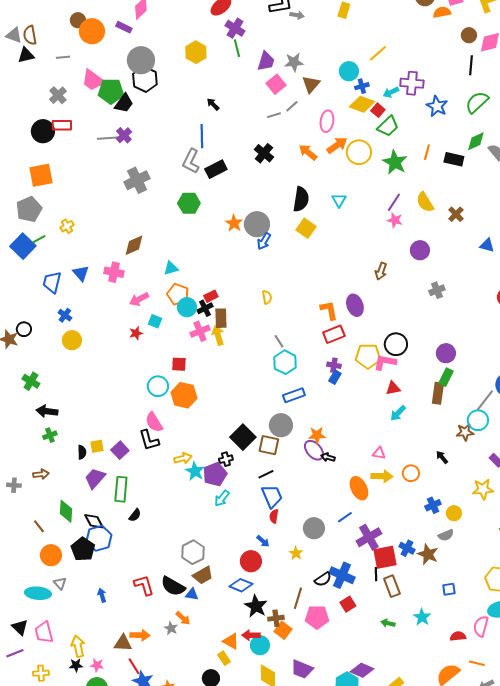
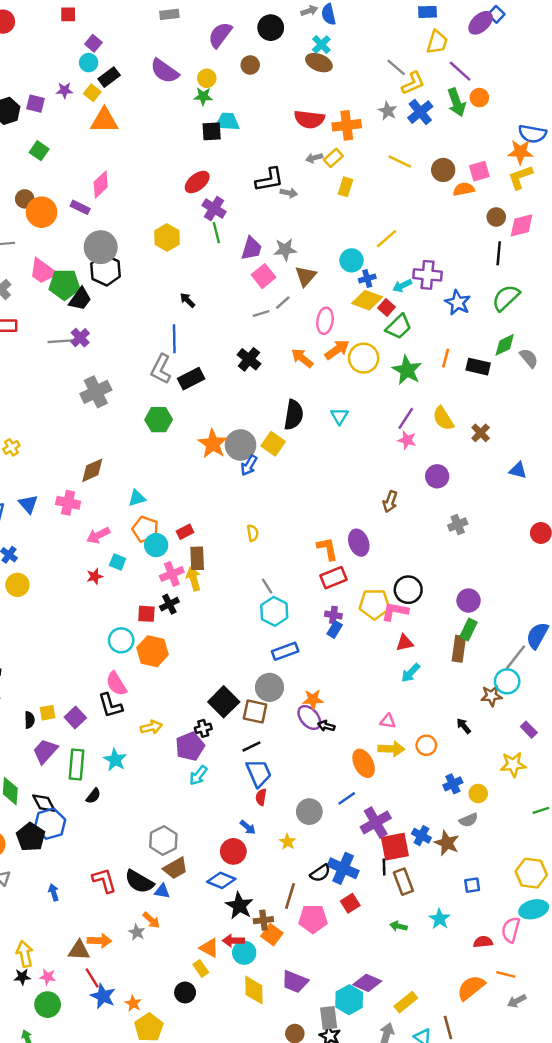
orange star: (234, 223) -> (213, 444), size x1.4
yellow square: (306, 228) -> (273, 444), moved
black cross: (205, 308) -> (169, 604), moved
cyan star: (195, 471) -> (115, 760), moved

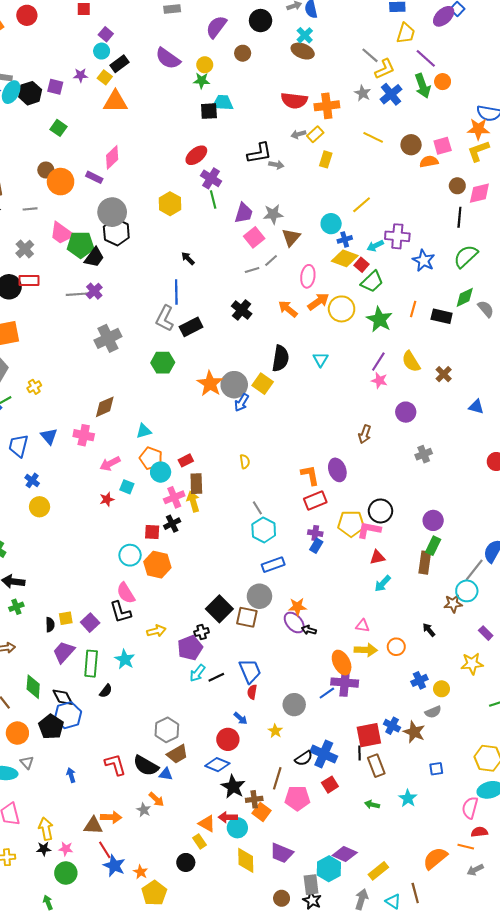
black line: (251, 746) -> (216, 677), moved
purple cross: (376, 822) -> (345, 683), moved, turned 35
red semicircle: (483, 942) -> (479, 832), moved

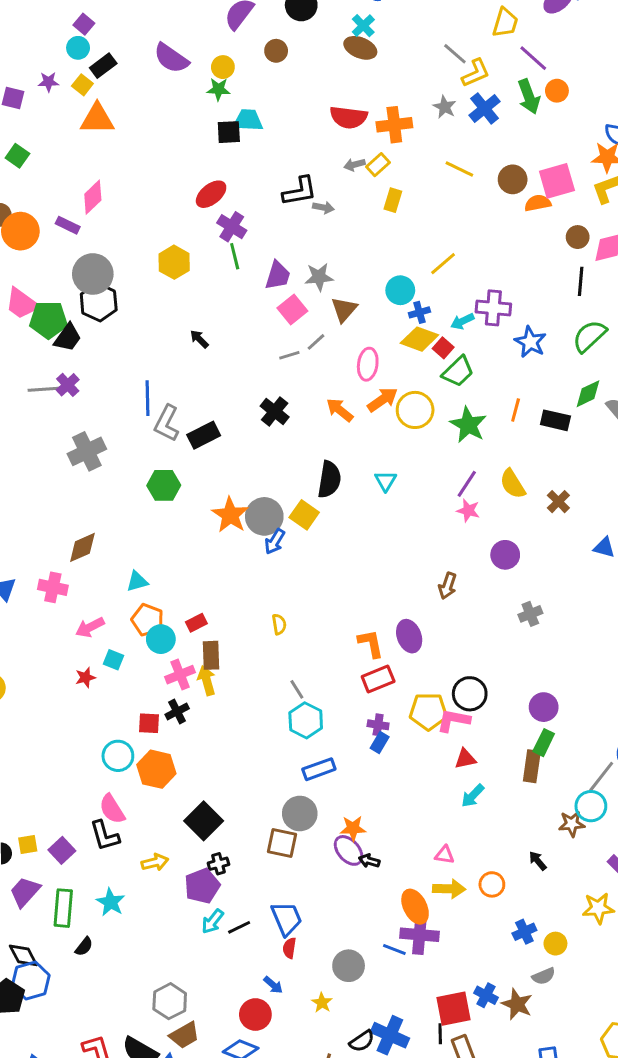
pink square: (443, 146) -> (557, 181), size x1.4
blue line: (176, 292) -> (148, 398), moved
black square: (219, 609) -> (204, 821), moved
blue line: (327, 693) -> (394, 949), turned 56

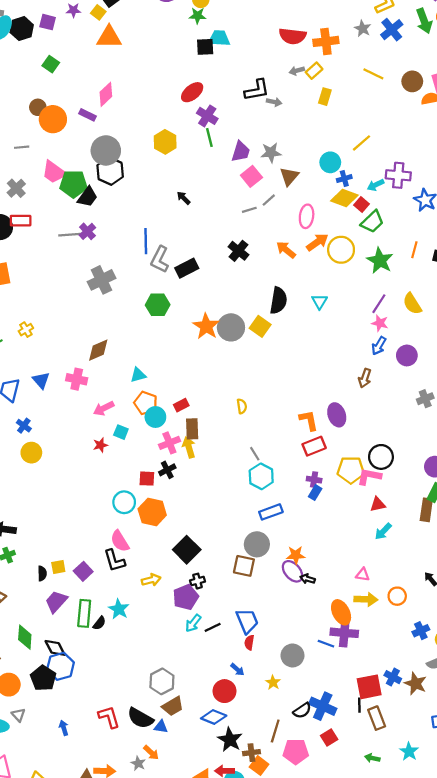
blue arrow: (275, 542) -> (379, 346), moved
black semicircle: (84, 947) -> (99, 623), moved

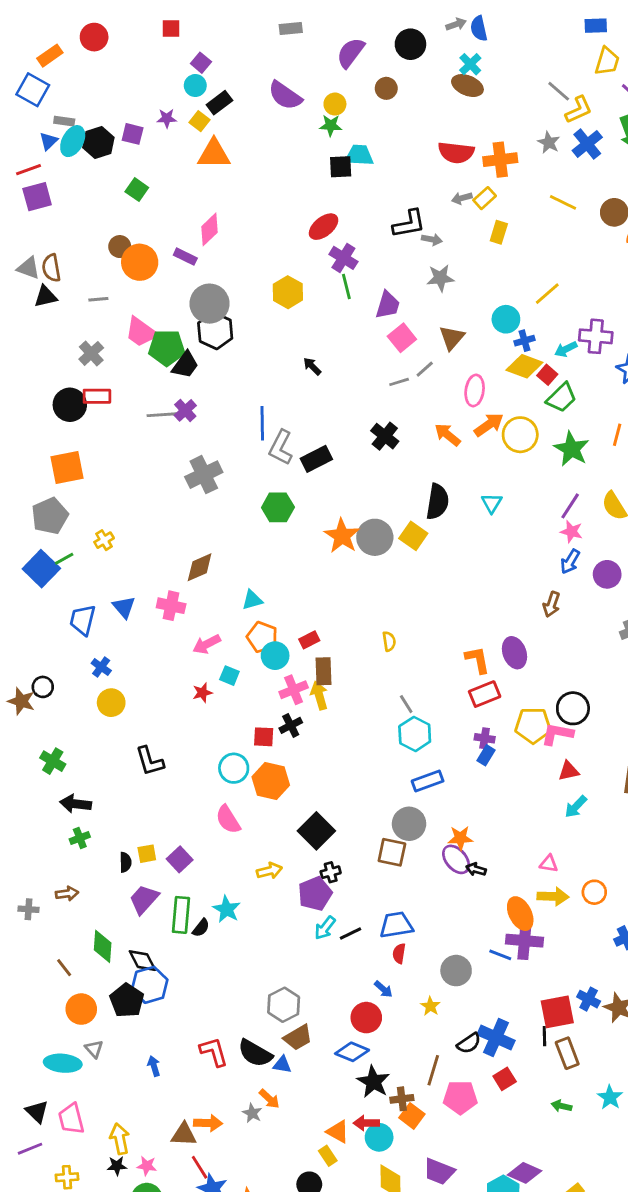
gray star: (271, 153) -> (440, 278), moved
black L-shape: (114, 561) -> (150, 761), moved
blue trapezoid: (247, 621) -> (396, 925), turned -76

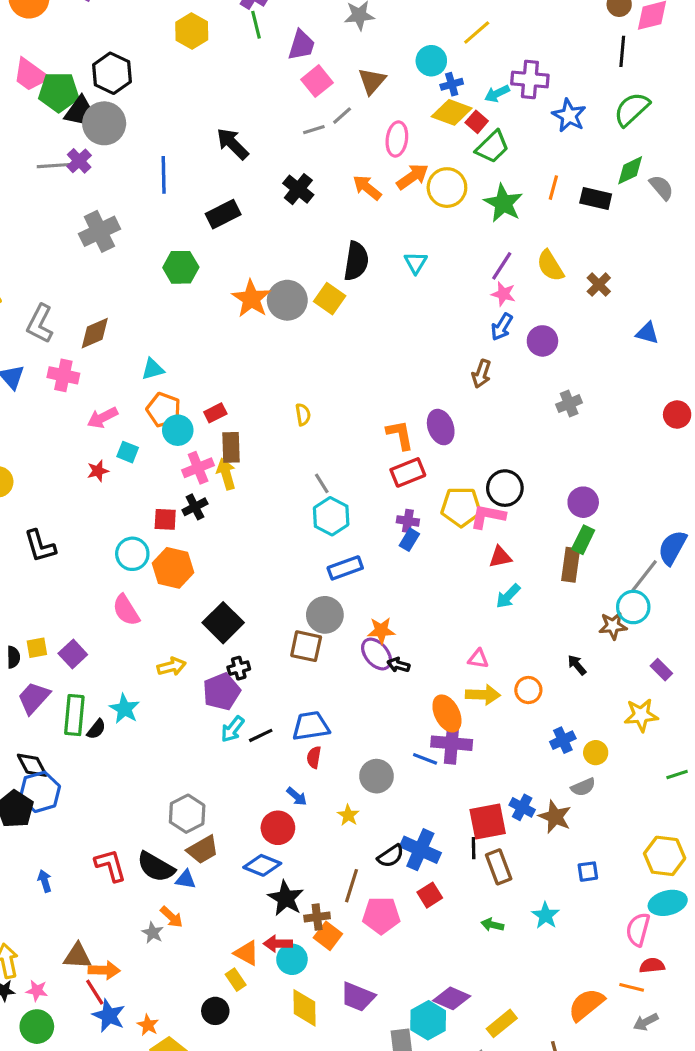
gray circle: (210, 304) -> (104, 123), moved
black arrow: (312, 366) -> (233, 144), moved, size x1.6
gray L-shape: (281, 448) -> (40, 324), moved
orange arrow: (208, 1123) -> (104, 970), moved

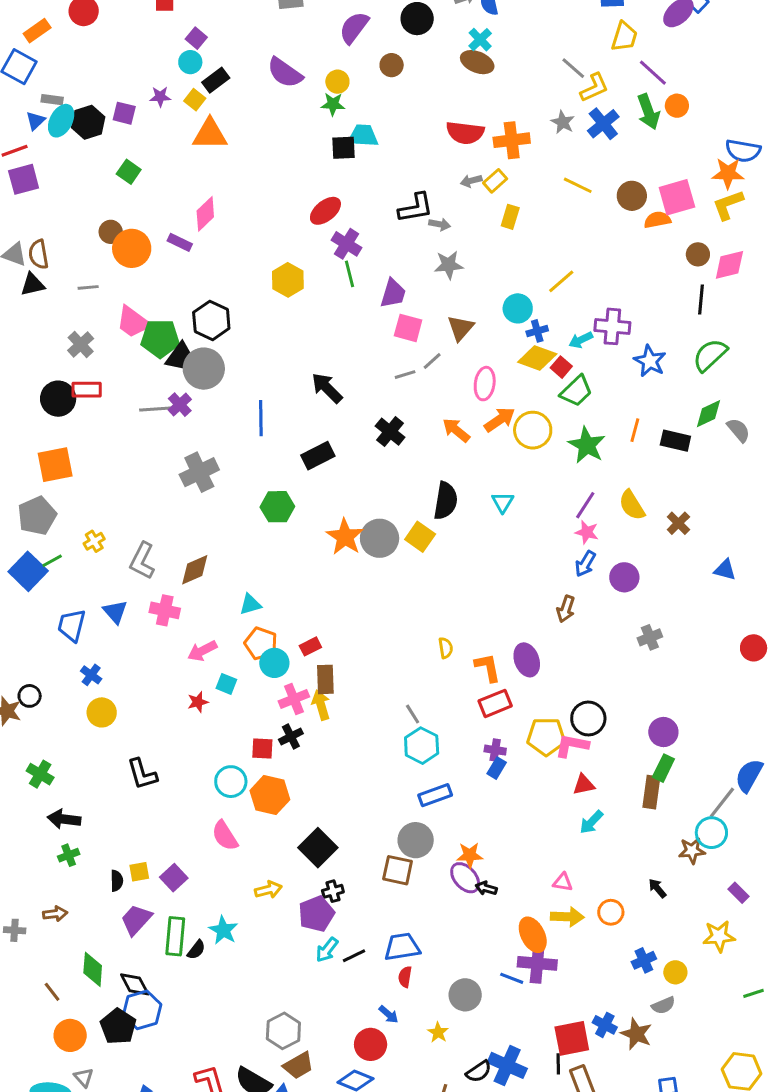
pink square: (317, 81) -> (408, 328), turned -36
yellow semicircle: (303, 414) -> (446, 648), moved

